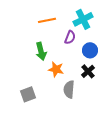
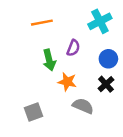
orange line: (47, 20) -> (42, 23), moved
purple semicircle: (70, 37) -> (73, 48), moved
gray semicircle: (69, 89) -> (83, 106), turned 108

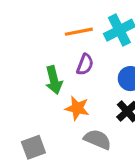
orange line: (42, 23) -> (79, 32), moved

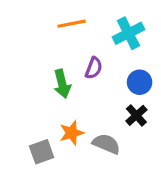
orange line: (79, 32) -> (72, 24), moved
orange star: (77, 108) -> (72, 133), moved, turned -30

